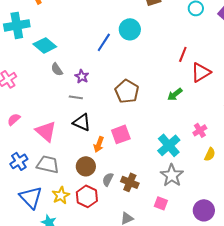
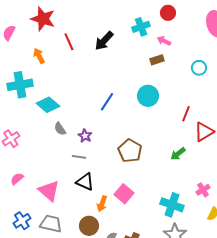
cyan circle: (130, 29) -> (148, 96), moved
pink square: (121, 134) -> (124, 194), turned -30
cyan cross: (169, 145) -> (172, 205), turned -30

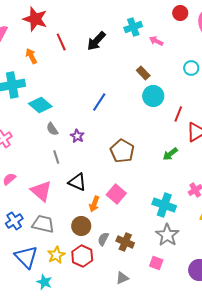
red circle: (168, 13) -> (180, 13), moved
brown rectangle: (157, 60) -> (143, 73), moved, turned 64
cyan circle: (148, 96) -> (153, 96), moved
gray line: (79, 157) -> (56, 157), moved, turned 64

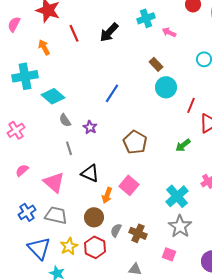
cyan cross: (164, 205) -> (177, 196), turned 30
gray triangle: (122, 278) -> (135, 269), turned 32

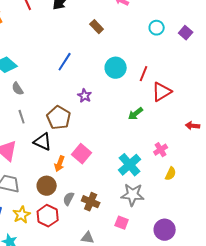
brown rectangle: (156, 64) -> (97, 27), moved
cyan circle: (166, 87) -> (116, 68), moved
purple star: (90, 127) -> (85, 96), moved
brown pentagon: (135, 142) -> (59, 118), moved
gray star: (180, 226) -> (133, 195), turned -30

